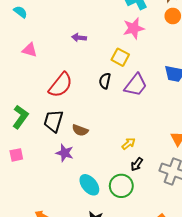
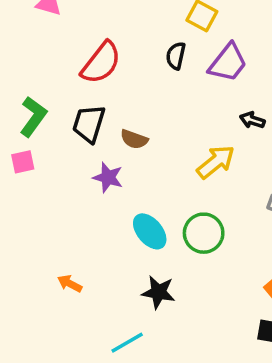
yellow arrow: (129, 144) -> (216, 162), size x1.6
pink square: (16, 155) -> (23, 162), moved
black arrow: (137, 164) -> (252, 120), moved, turned 72

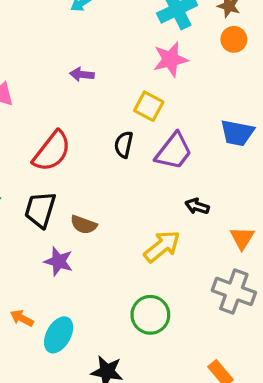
cyan ellipse: (150, 231) -> (59, 335), moved, turned 69
orange arrow: (70, 284) -> (22, 318), moved

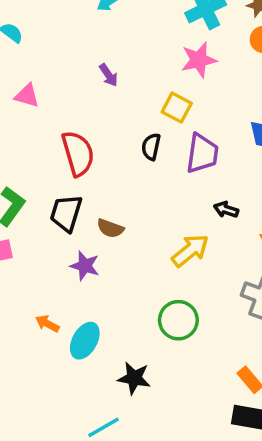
purple arrow: (82, 74) -> (109, 75), turned -130
red semicircle: (52, 151) -> (78, 153), turned -54
purple trapezoid: (174, 151) -> (202, 153), turned -30

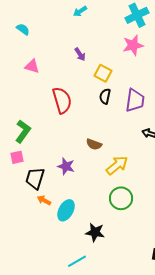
yellow square: (177, 108) -> (103, 73), moved
black trapezoid: (66, 213) -> (35, 178), moved
brown semicircle: (110, 228) -> (94, 144), moved
yellow arrow: (190, 250) -> (117, 165), moved

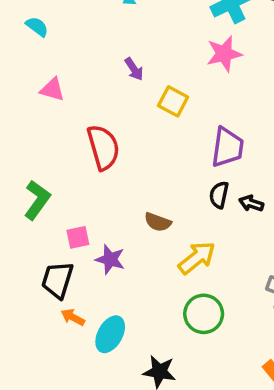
black semicircle: (105, 96) -> (219, 195), moved
pink square: (17, 157) -> (78, 237), moved

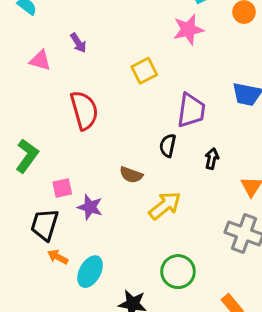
purple arrow: (134, 69) -> (78, 43), moved
yellow square: (173, 101) -> (144, 71), turned 35
black semicircle: (219, 195) -> (168, 145), moved
black arrow: (251, 203) -> (212, 159), turned 84
green circle: (204, 314) -> (178, 272), moved

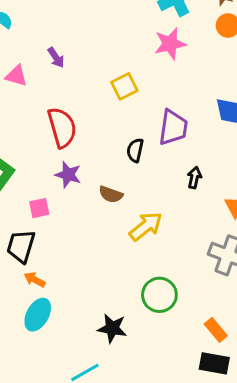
black semicircle: (168, 145) -> (135, 150), moved
purple star: (90, 207) -> (68, 175), moved
cyan ellipse: (90, 272) -> (38, 315), moved

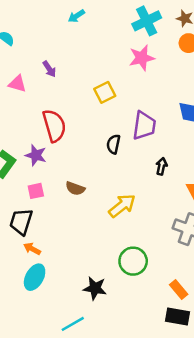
purple star: (68, 175) -> (36, 155), moved
brown semicircle: (111, 194) -> (75, 188), moved

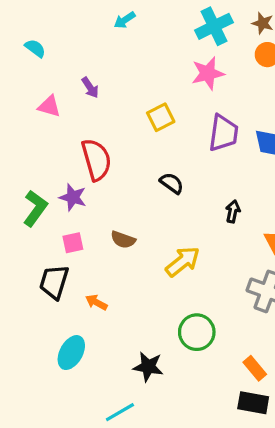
purple trapezoid: (144, 126) -> (223, 133), moved
black semicircle: (113, 144) -> (172, 183), turned 114
orange arrow: (32, 249) -> (96, 302), moved

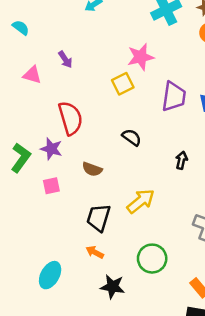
pink star: (208, 73) -> (141, 57), moved
brown semicircle: (123, 240) -> (92, 169), moved
black trapezoid: (54, 282) -> (99, 218), moved
orange arrow: (96, 302) -> (95, 252), moved

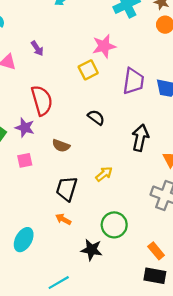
black arrow: (181, 160) -> (140, 138), size x1.6
yellow arrow: (141, 201) -> (104, 174), size x0.7
black star: (113, 287) -> (92, 250), moved

